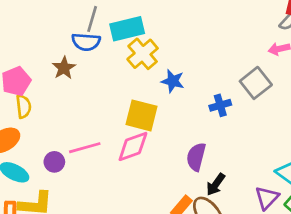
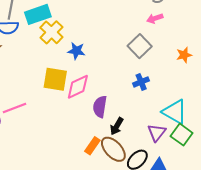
blue cross: (220, 105) -> (141, 82), moved
pink diamond: (133, 146) -> (78, 87), moved

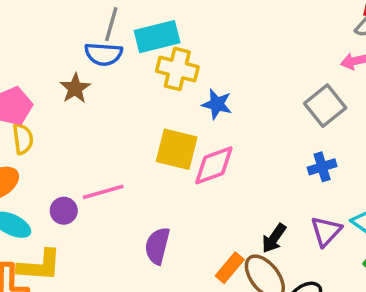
yellow cross: (51, 32) -> (177, 69), turned -35
purple semicircle: (100, 107) -> (157, 246), moved
purple triangle: (157, 133) -> (326, 231), moved

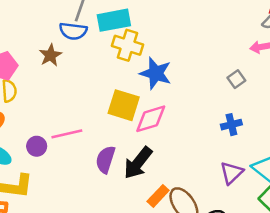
blue star: (217, 104) -> (156, 73), size x1.4
gray square: (325, 106) -> (236, 79), size x0.6
black arrow: (274, 238) -> (138, 163), moved, size x1.5
purple semicircle: (157, 246) -> (105, 160), moved

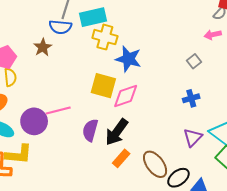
purple circle: (37, 146) -> (34, 121), size x1.6
orange rectangle: (158, 196) -> (121, 158), moved

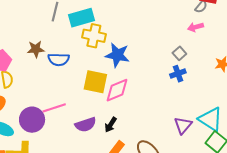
blue semicircle: (60, 27) -> (59, 59), moved
brown star: (43, 47) -> (36, 49), turned 30
blue cross: (191, 98) -> (178, 74), moved
purple semicircle: (90, 130) -> (86, 125), turned -120
black arrow: (117, 132) -> (111, 125), size x0.6

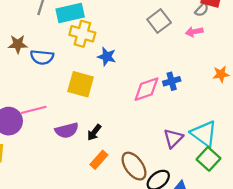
gray square: (179, 53) -> (159, 21), moved, size x1.5
blue star: (117, 55) -> (107, 57), size x0.7
pink diamond: (117, 90) -> (146, 89), moved

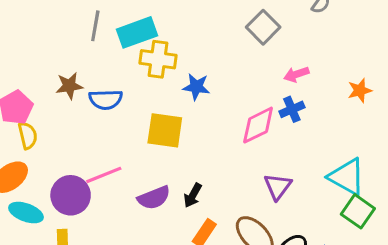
pink arrow: (194, 32) -> (296, 74), moved
purple triangle: (173, 138) -> (278, 187), moved

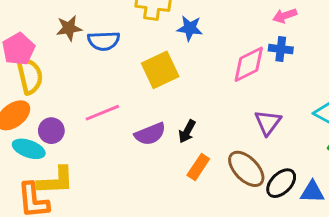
blue cross: (292, 109) -> (281, 49), turned 30
yellow square: (165, 130) -> (160, 70), turned -33
yellow semicircle: (28, 136) -> (30, 76), size x1.4
purple circle: (71, 195) -> (51, 131), moved, size x0.7

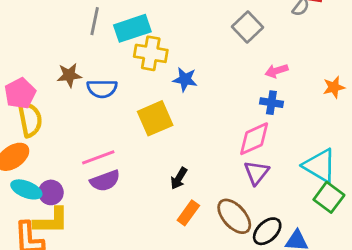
pink diamond: (249, 64) -> (254, 139), moved
purple circle: (51, 131) -> (51, 192), moved
purple semicircle: (150, 134) -> (105, 181), moved

